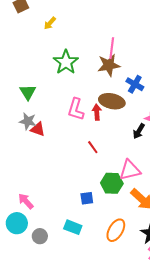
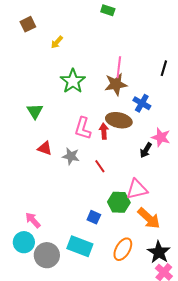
gray star: (28, 121) -> (71, 156), moved
blue square: (87, 198) -> (94, 217), turned 32
cyan rectangle: (73, 227) -> (80, 246), size x1.4
gray circle: (40, 236) -> (47, 255), size x1.6

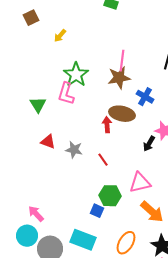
pink L-shape: (83, 128) -> (66, 94), moved
green hexagon: (119, 202) -> (110, 196), moved

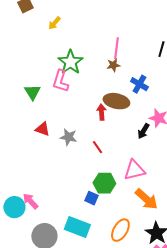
brown star: (119, 78) -> (113, 65), size x0.6
cyan circle: (27, 236) -> (14, 207), moved

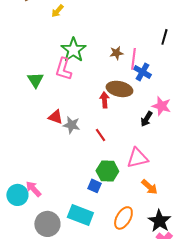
pink line: (116, 48) -> (133, 59), moved
red triangle: (42, 129) -> (55, 117), moved
orange arrow: (146, 199) -> (149, 187), size x0.7

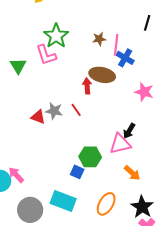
pink L-shape: (63, 69) -> (46, 55), turned -35
red triangle: (55, 117) -> (38, 117), moved
black arrow: (146, 119) -> (129, 131), moved
red line: (100, 135) -> (76, 110), moved

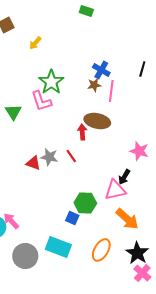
blue cross: (125, 58) -> (101, 70), moved
pink star: (144, 92) -> (139, 151), moved
orange arrow: (132, 173) -> (127, 219), size x1.4

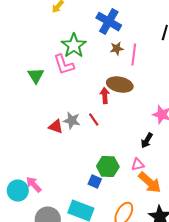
blue cross: (101, 70) -> (109, 22), moved, size x1.4
pink triangle: (115, 190) -> (138, 165), moved, size x0.6

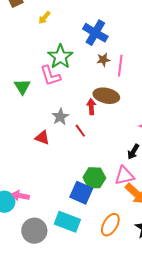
gray star: (72, 121) -> (60, 117), moved, turned 30
pink triangle: (138, 165) -> (124, 176), size x1.5
blue square: (95, 182) -> (81, 193), size x1.6
pink arrow: (34, 185) -> (20, 196), turned -36

